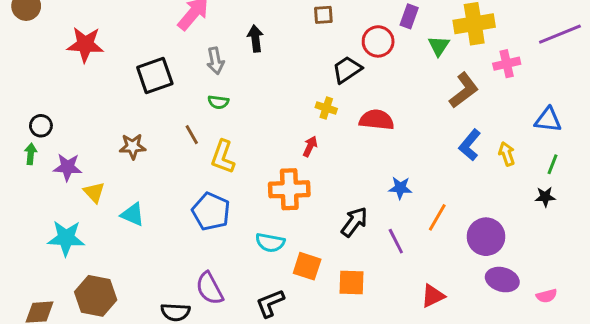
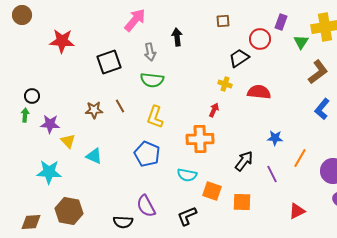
green semicircle: (218, 102) -> (152, 80), size x1.6
brown line: (192, 135) -> (120, 106), moved

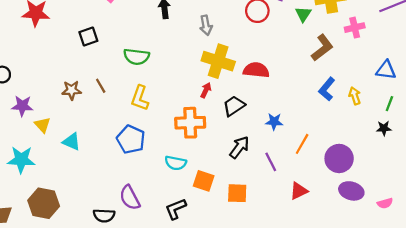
gray arrow: (150, 52) -> (206, 25), moved
black trapezoid: (239, 58) -> (234, 106), moved
black square: (109, 62) -> (88, 36), size x0.7
yellow cross: (225, 84) -> (218, 61), size x2.0
red triangle: (297, 211) -> (299, 191), moved

